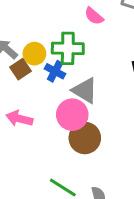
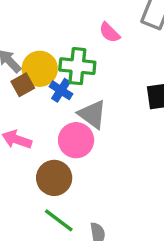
yellow circle: (34, 54) -> (40, 69), size x1.4
brown circle: (85, 138) -> (54, 178), moved

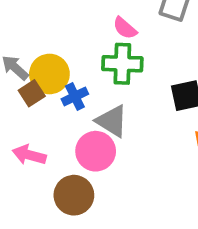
green cross: (77, 66) -> (122, 64), moved
blue cross: (61, 90) -> (75, 96), turned 35

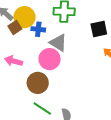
blue cross: (75, 96) -> (38, 29), turned 32

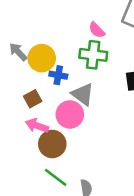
brown square: (15, 28) -> (33, 99), moved
pink arrow: (13, 61) -> (37, 126), moved

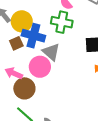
blue cross: (58, 75) -> (33, 36), size x1.6
brown square: (33, 99) -> (16, 43), moved

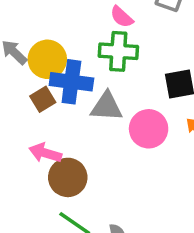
gray triangle: (51, 52) -> (107, 107), turned -30
pink circle: (40, 67) -> (149, 129), moved

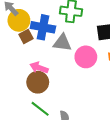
yellow circle: (47, 59) -> (19, 20), moved
pink arrow: (45, 153) -> (39, 68), moved

